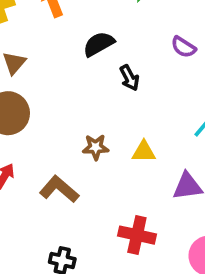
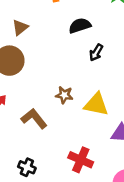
black arrow: (129, 78) -> (96, 52), turned 48
yellow triangle: (144, 152) -> (96, 104), size x1.5

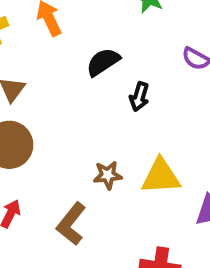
brown L-shape: (34, 119) -> (71, 224), turned -88

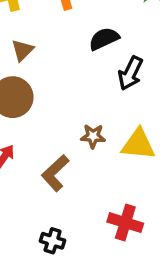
black arrow: (139, 97) -> (130, 73), size x1.4

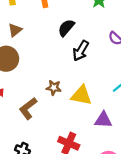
black semicircle: (104, 39) -> (66, 28), turned -30

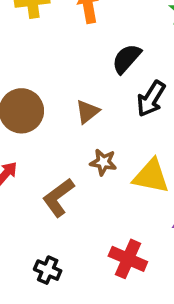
brown triangle: (15, 30) -> (87, 112), moved

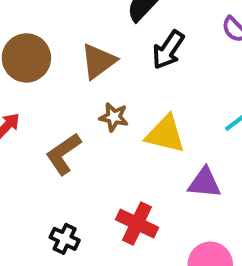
brown triangle: (87, 112) -> (98, 61), size x1.4
black cross: (48, 270) -> (65, 239), moved

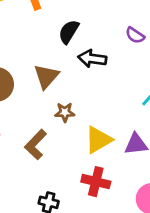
black arrow: (168, 50) -> (92, 59), turned 76
yellow triangle: (165, 134) -> (98, 140), moved, turned -32

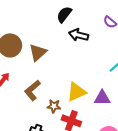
brown triangle: (46, 76) -> (38, 52), moved
brown star: (65, 112) -> (54, 106), moved

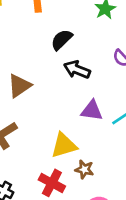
purple triangle: (102, 98) -> (92, 111), moved
brown star: (54, 106) -> (84, 169), moved

